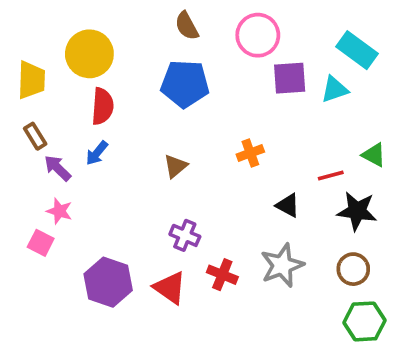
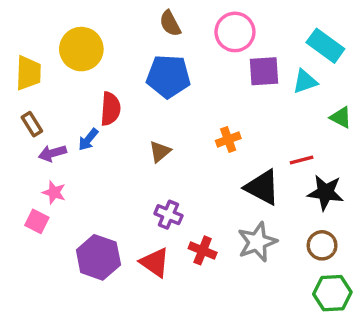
red semicircle: (102, 106) -> (110, 109), moved
green triangle: (374, 155) -> (341, 117), moved
purple arrow: (58, 168) -> (52, 153), turned -60
black triangle: (288, 205) -> (262, 187), size x1.6

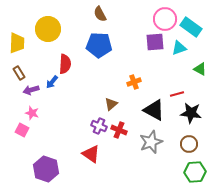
pink circle: (235, 32) -> (165, 19), moved
brown triangle: (160, 151) -> (111, 104), moved
red cross: (203, 250) -> (119, 130), moved
purple hexagon: (98, 257) -> (46, 169), moved

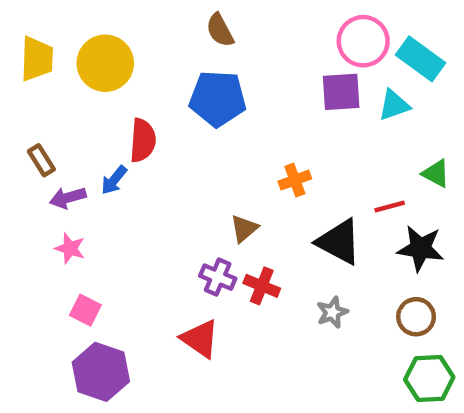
yellow trapezoid: (17, 43) -> (37, 59), moved
green triangle: (200, 69) -> (436, 173), moved
pink square: (22, 130) -> (85, 310), moved
gray star: (151, 142) -> (332, 312), size x0.6

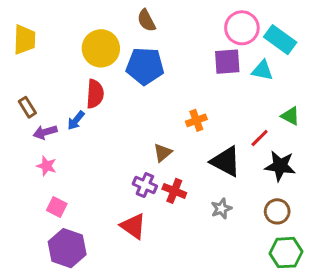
yellow circle: (105, 63) -> (101, 48), moved
cyan triangle: (394, 105) -> (262, 70), turned 30
red line: (390, 206) -> (260, 138), turned -30

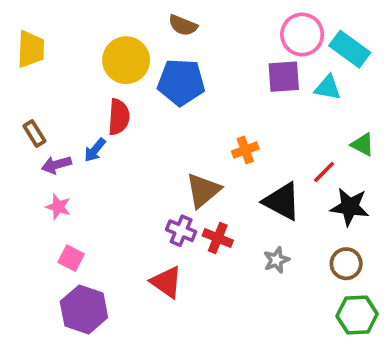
brown semicircle: (146, 20) -> (183, 25), turned -40
brown triangle: (163, 153) -> (203, 190), size x1.5

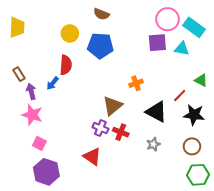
yellow circle: (126, 60) -> (70, 33), size x0.7
purple arrow: (56, 165) -> (31, 91), turned 91
pink star: (58, 207) -> (32, 115), size x1.5

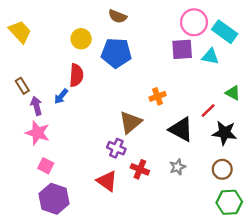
yellow trapezoid: (17, 27) -> (20, 32), turned -45
red cross: (121, 132) -> (140, 169), moved

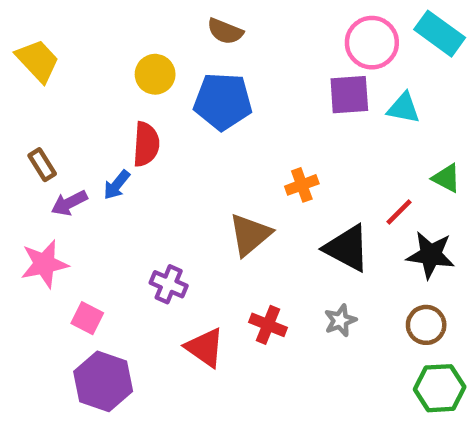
cyan rectangle: (225, 32) -> (440, 34), moved
purple arrow: (36, 106) -> (69, 203), turned -102
pink star: (38, 133) -> (44, 264), moved, turned -30
purple cross: (116, 148) -> (169, 284), moved

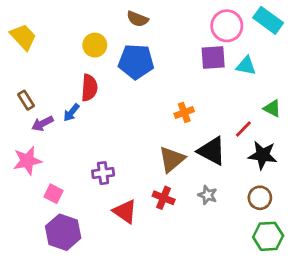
brown triangle: (250, 235) -> (172, 159), moved
purple cross: (169, 284) -> (103, 173), turned -30
gray star: (340, 320) -> (208, 195), turned -30

